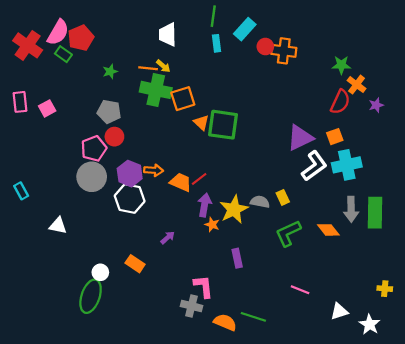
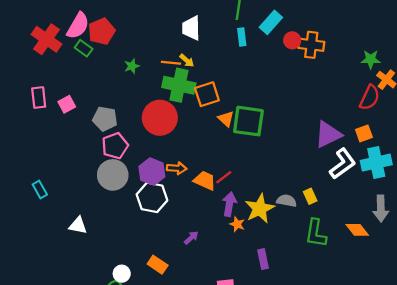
gray pentagon: (109, 112) -> (105, 119), moved
red circle: (114, 137) -> (160, 118), moved, size x1.8
green L-shape: (288, 233) -> (316, 233), turned -56

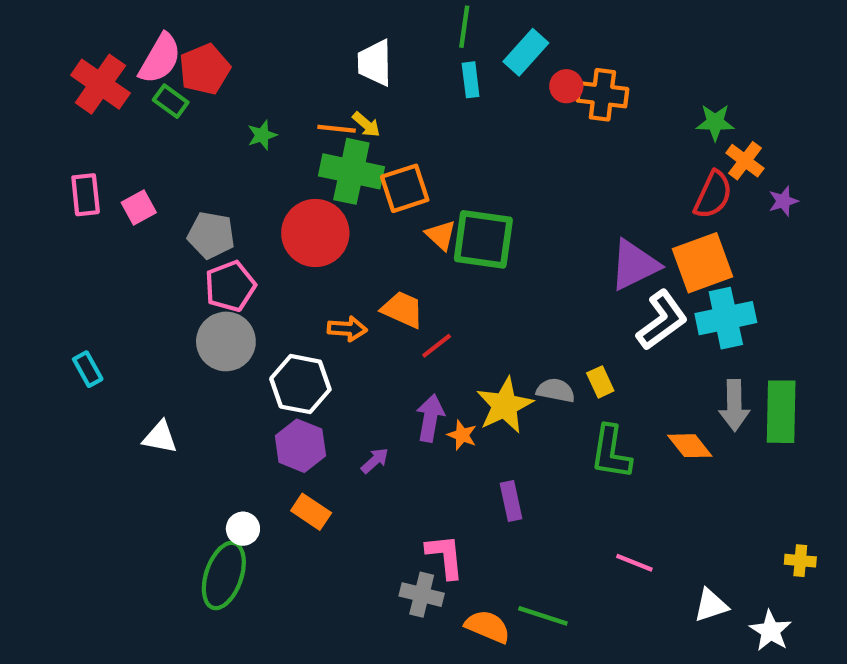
orange square: (364, 133) -> (702, 263), size x1.8
purple hexagon: (152, 172) -> (300, 446), moved
orange trapezoid: (205, 181) -> (403, 310), moved
purple arrow: (229, 204) -> (430, 418), moved

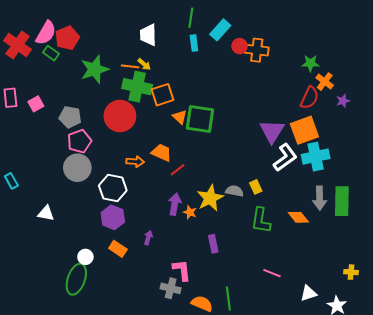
green star: (262, 135) -> (95, 69), size x2.0
purple triangle: (634, 265) -> (272, 131), turned -32
purple arrow: (375, 461) -> (148, 238), moved, turned -32
green line: (543, 616) -> (228, 298), turned 65

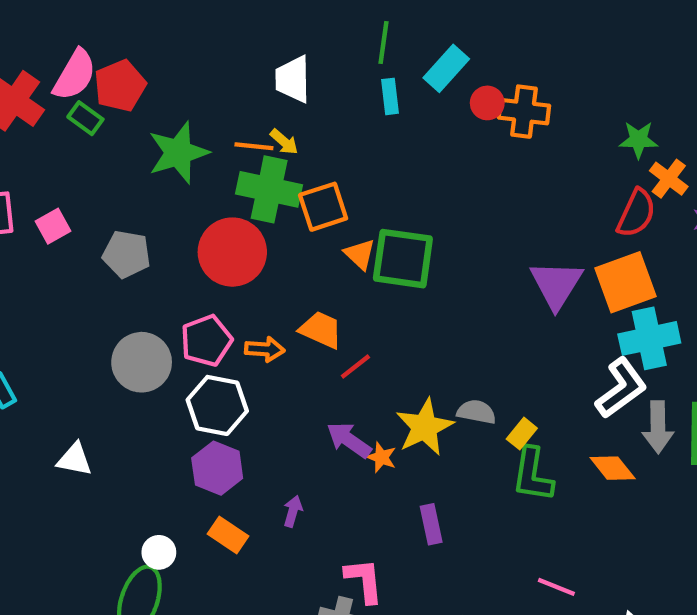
pink pentagon: (79, 141) -> (206, 341), moved
white L-shape: (285, 158) -> (621, 388), moved
yellow rectangle: (256, 187) -> (522, 434), moved, turned 64
purple arrow: (175, 204) -> (349, 440), turned -65

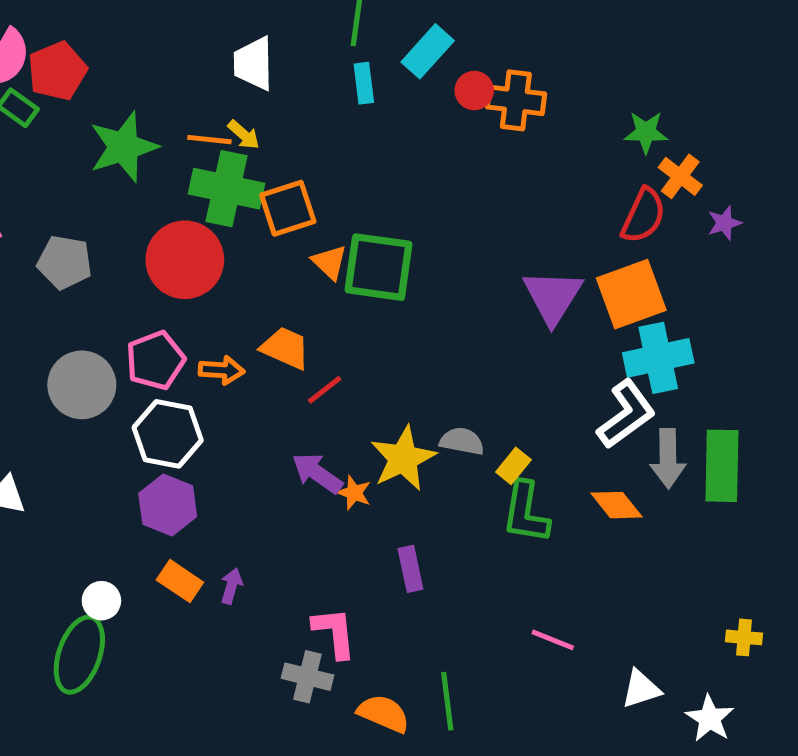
purple arrow: (293, 511) -> (231, 586), moved

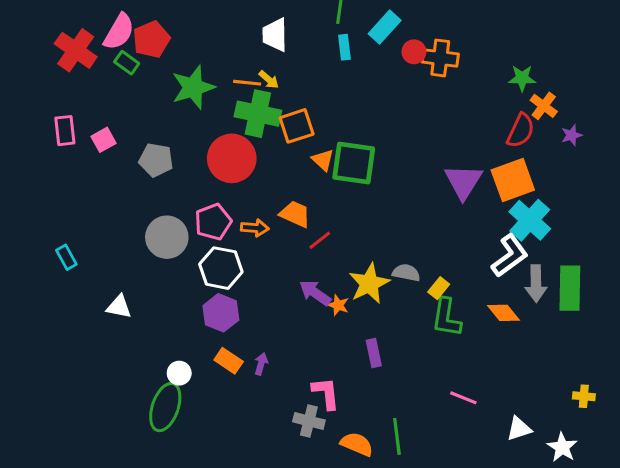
cyan cross: (658, 358) -> (530, 220), turned -36

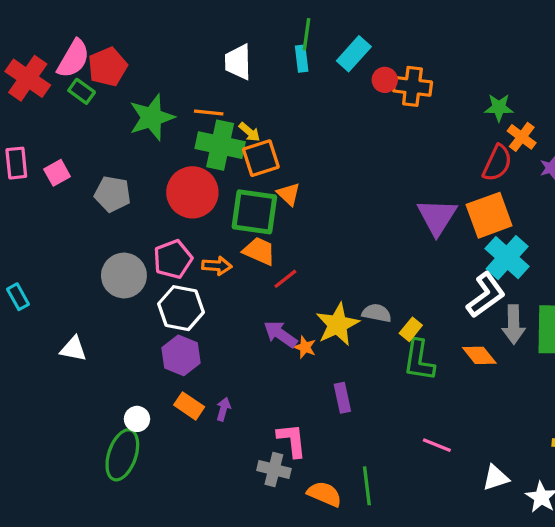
cyan rectangle: (344, 47) -> (302, 59), moved
yellow arrow: (269, 80) -> (249, 132), moved
green square: (354, 163) -> (254, 212), moved

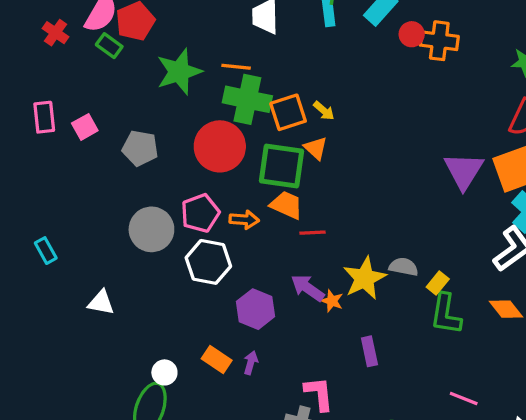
red cross: (28, 78) -> (56, 33), size x0.6
yellow arrow: (249, 132) -> (324, 111), moved
red line: (285, 279) -> (312, 233), turned 35
purple hexagon: (181, 355) -> (256, 309), moved

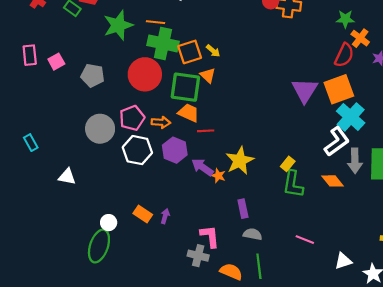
gray semicircle: (404, 267) -> (253, 234), moved
purple hexagon: (256, 309) -> (175, 150), moved

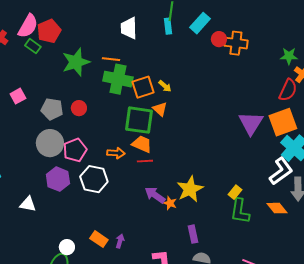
red circle: (145, 74) -> (79, 108), moved, size x0.5
pink pentagon: (132, 118) -> (75, 150), moved
gray circle: (100, 129) -> (50, 143), moved
red line: (206, 131) -> (145, 161), moved
purple hexagon: (175, 150) -> (58, 179), moved

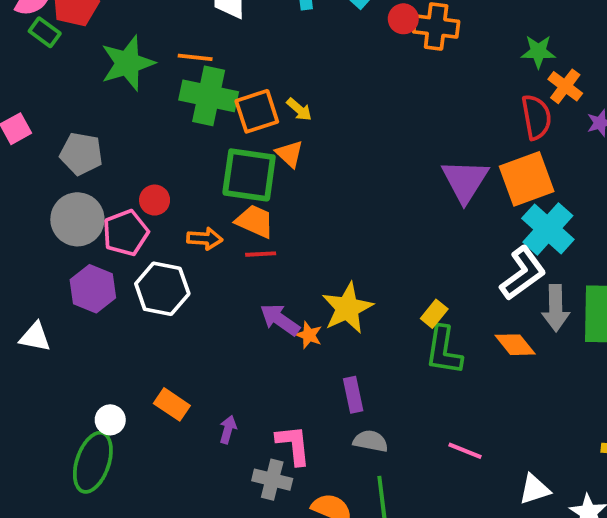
red semicircle: (288, 90) -> (536, 117), turned -35
red circle: (79, 108) -> (155, 200), moved
purple arrow: (120, 241) -> (228, 430), moved

